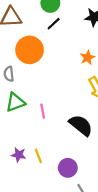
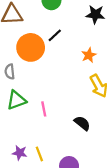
black line: (54, 24) -> (55, 35), moved
black semicircle: (81, 125) -> (82, 123), size x0.7

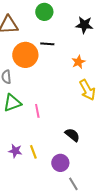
black line: (55, 35) -> (47, 44), turned 48
black semicircle: (82, 123) -> (72, 135), moved

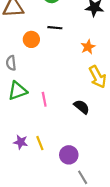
orange circle: (25, 55) -> (31, 39), size x0.6
black semicircle: (72, 135) -> (82, 107), moved

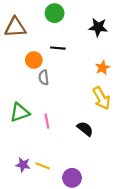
orange star: (88, 47) -> (103, 68), moved
gray semicircle: (11, 63) -> (44, 77), moved
yellow line: (40, 143) -> (43, 166), turned -48

